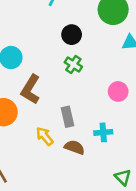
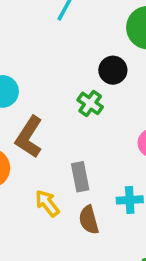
black circle: (72, 35) -> (113, 70), moved
brown semicircle: (74, 147) -> (89, 220), turned -126

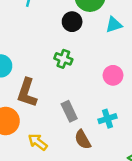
black circle: (113, 70) -> (72, 22), moved
yellow arrow: (47, 203) -> (38, 142), moved

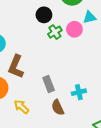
black circle: (72, 22) -> (44, 15), moved
green cross: (63, 59) -> (55, 32), moved, turned 32
pink circle: (113, 75) -> (74, 29), moved

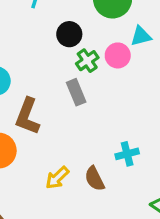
gray rectangle: (49, 84) -> (76, 92), moved
yellow arrow: (21, 107) -> (57, 178), moved, turned -84

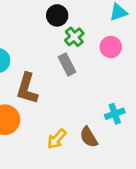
pink circle: (118, 55) -> (111, 47), moved

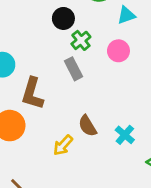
cyan cross: (115, 114) -> (125, 135), moved, turned -30
brown semicircle: (89, 137) -> (88, 126), moved

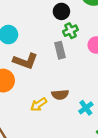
brown L-shape: (32, 93) -> (25, 61), turned -100
brown semicircle: (88, 126) -> (60, 95), turned -77

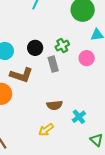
black circle: (61, 11) -> (35, 48), moved
yellow arrow: (39, 104) -> (46, 130), moved

